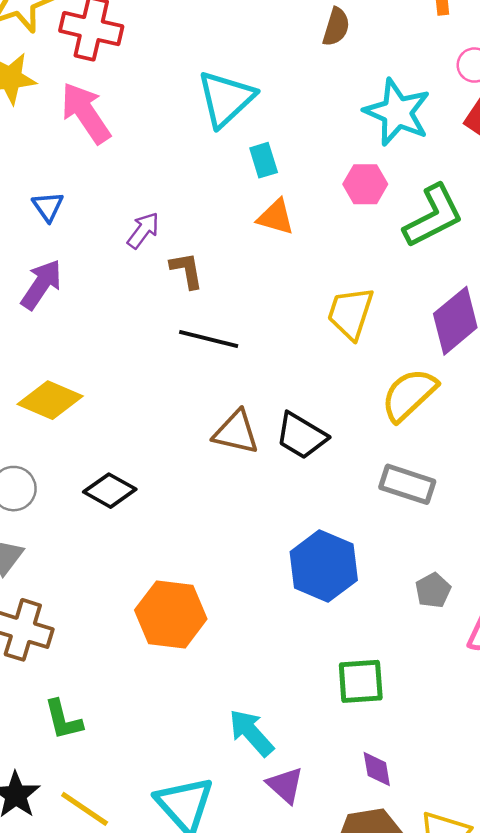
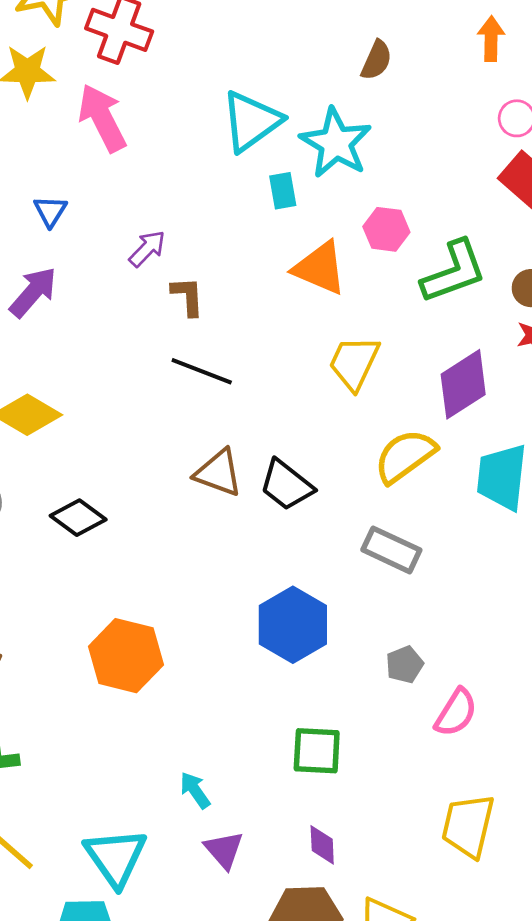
cyan star: (397, 112) -> (336, 143), moved
orange triangle: (276, 217) -> (320, 268), moved, size x1.4
cyan arrow: (251, 733) -> (195, 790), size x0.7

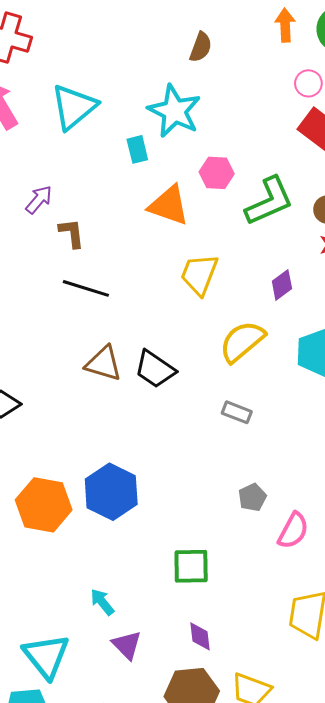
cyan triangle: (251, 121) -> (74, 107), moved
purple diamond: (463, 384) -> (282, 285), size x0.6
gray rectangle: (391, 550) -> (237, 412), size x0.7
blue hexagon: (293, 625) -> (111, 492), moved

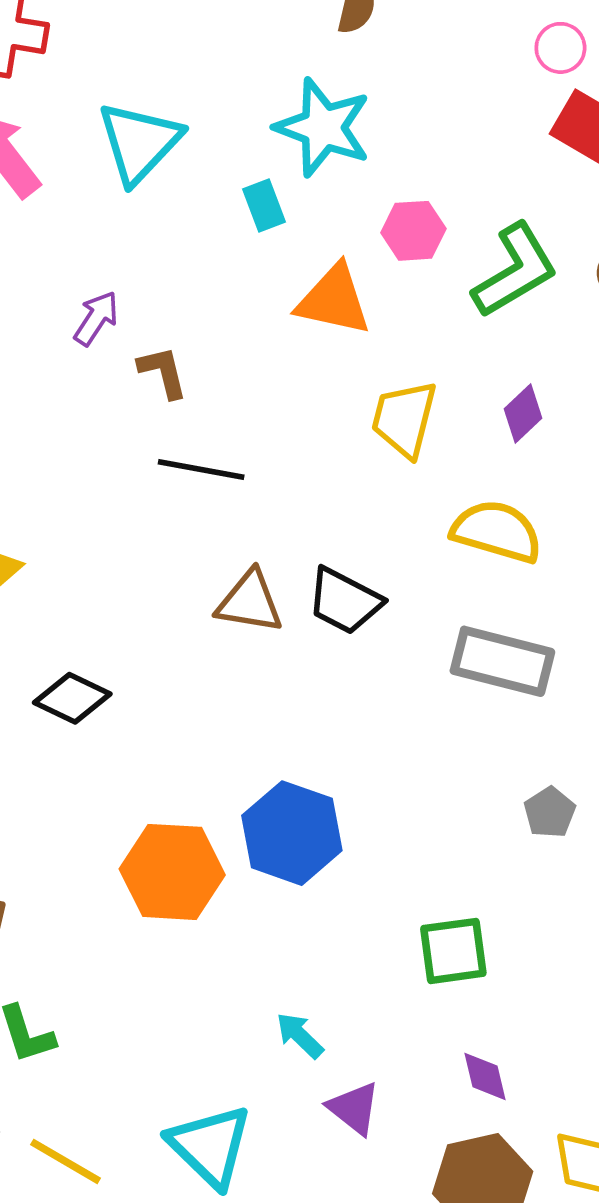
purple diamond: (282, 285) -> (523, 413), moved
yellow semicircle: (242, 341) -> (497, 531), turned 63
gray rectangle: (237, 412) -> (502, 661), size x1.8

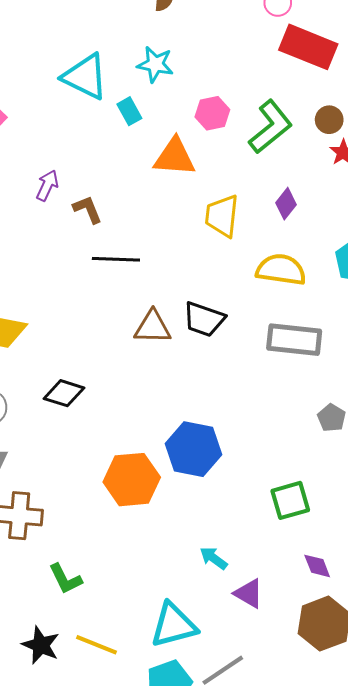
cyan star: (323, 127) -> (155, 64), size x0.7
cyan triangle: (139, 142) -> (85, 77), moved, turned -39
cyan triangle: (210, 1146) -> (174, 625), turned -51

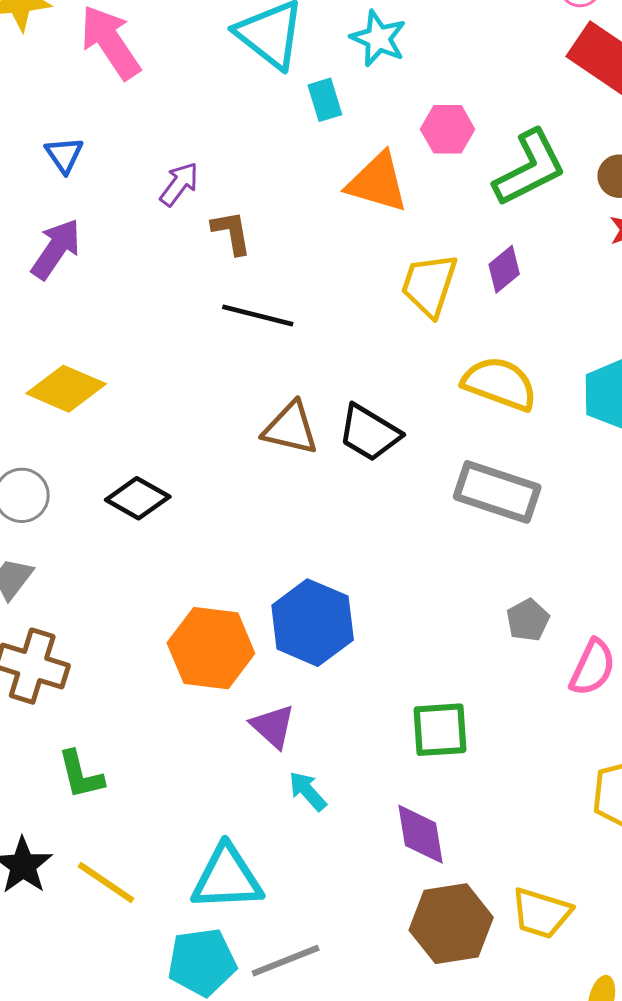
purple diamond: (286, 204) -> (504, 269), moved
purple diamond: (317, 566) -> (420, 834), moved, size x1.4
purple triangle: (249, 593) -> (273, 726), moved

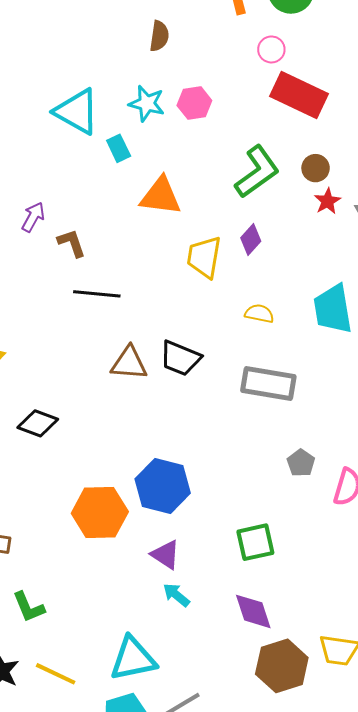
pink hexagon: (448, 129) -> (194, 103), moved
yellow semicircle: (500, 384) -> (259, 314), size x0.6
purple triangle: (273, 726) -> (166, 555), moved

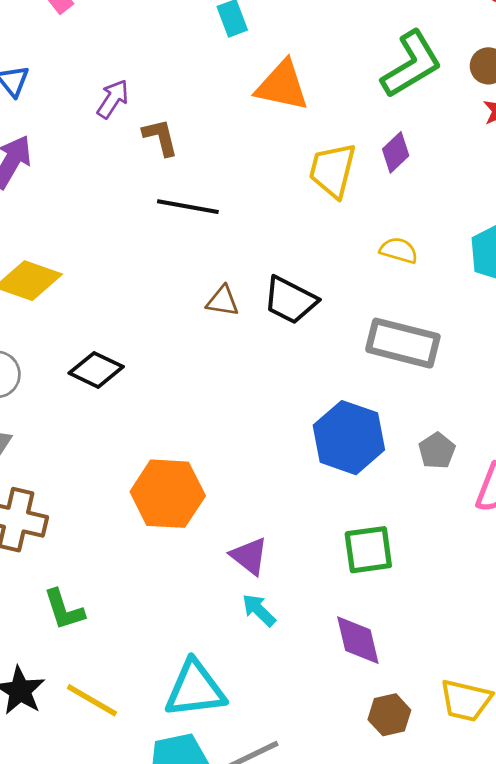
brown triangle: (129, 363) -> (223, 301), size x0.7
blue hexagon: (163, 486) -> (349, 438), moved
brown hexagon: (282, 666) -> (389, 715), size x0.6

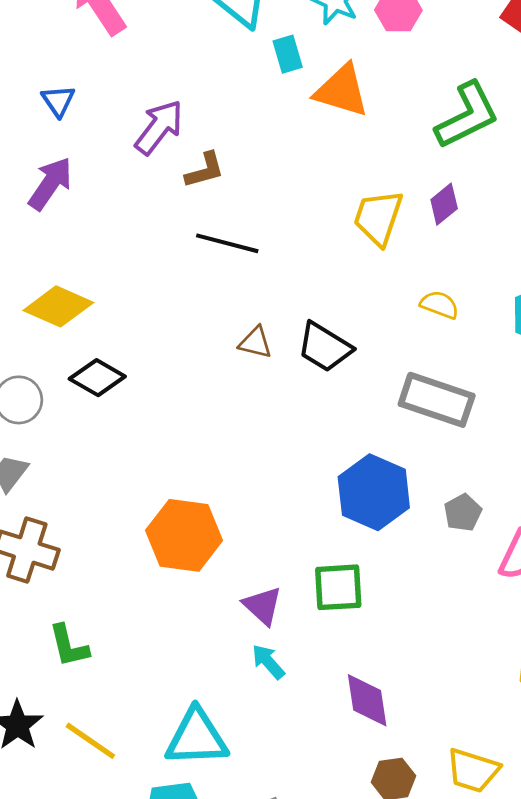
orange triangle: (282, 86) -> (342, 91), moved
purple arrow: (113, 99) -> (159, 127), size x1.4
brown L-shape: (160, 137) -> (205, 170), turned 84
black diamond: (96, 370) -> (97, 378), moved
green square: (368, 550) -> (338, 587), moved

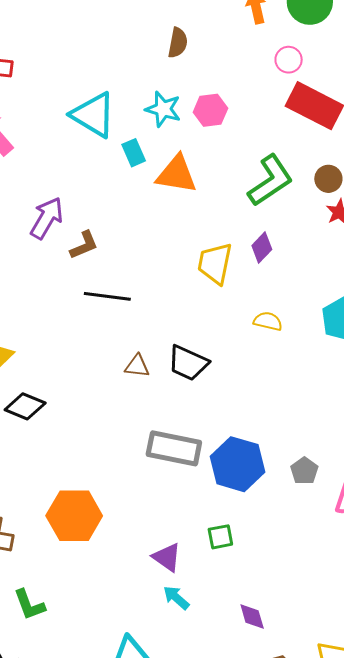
gray rectangle: (437, 400) -> (174, 448), moved
orange hexagon: (184, 535) -> (74, 516), moved
green square: (338, 587) -> (220, 537), size x0.7
purple diamond: (367, 700) -> (252, 617), size x0.7

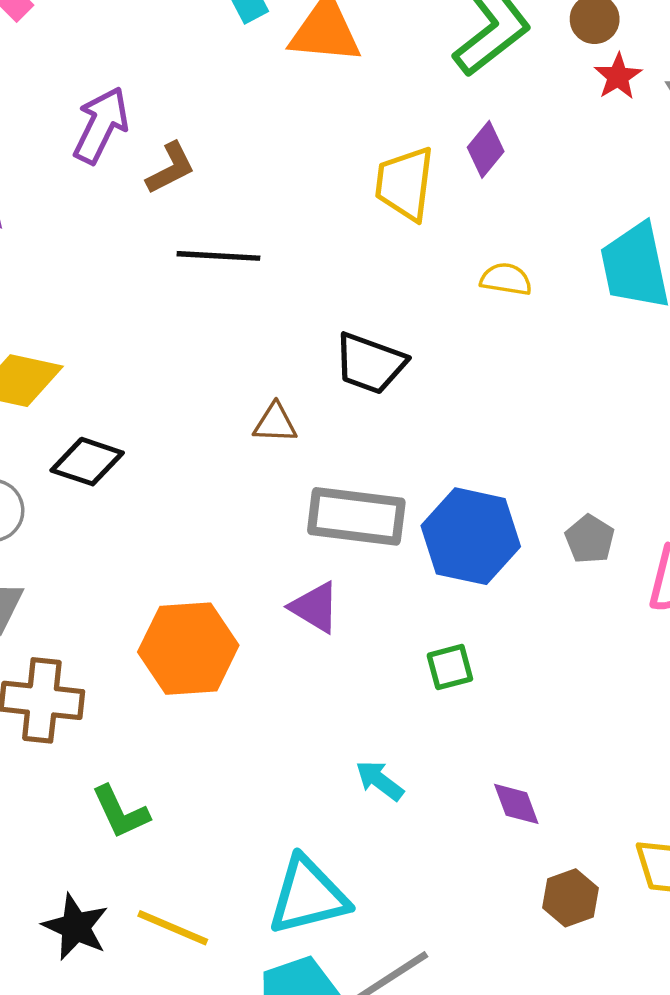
brown triangle: (137, 366) -> (275, 423), moved
purple triangle: (167, 557) -> (315, 607), moved

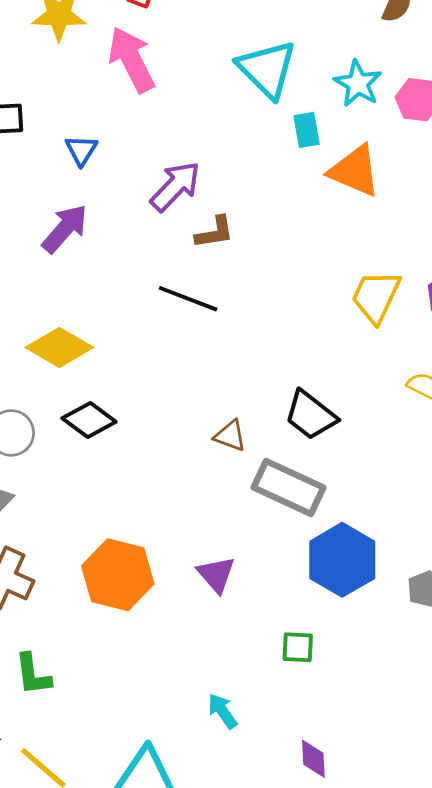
black line: (218, 256) -> (188, 299), moved
gray rectangle: (356, 516) -> (289, 487), moved

